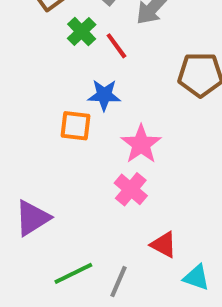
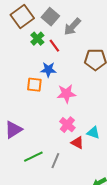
pink star: (141, 144) -> (66, 94), turned 30
pink cross: (131, 189) -> (67, 125), moved
cyan triangle: (196, 277) -> (93, 133), moved

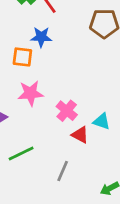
pink star: (66, 94) -> (30, 93), moved
gray line: (55, 161) -> (63, 171), moved

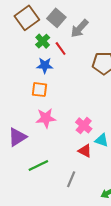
blue star: (41, 37) -> (45, 65), moved
pink cross: (67, 111) -> (84, 125), moved

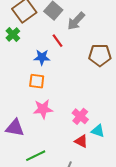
green cross: (43, 41) -> (13, 34), moved
purple triangle: (17, 137) -> (15, 128), turned 42

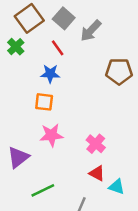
red line: (57, 41) -> (58, 48), moved
purple triangle: (15, 128) -> (18, 157), turned -48
cyan triangle: (98, 131) -> (117, 187), moved

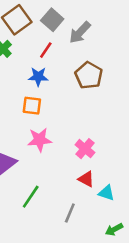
red line: (58, 48) -> (46, 50), turned 70
brown pentagon: (119, 71) -> (89, 75), moved, turned 30
green line: (43, 190) -> (31, 197), turned -30

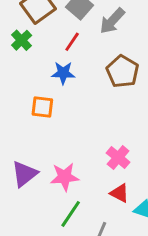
orange square: (32, 106) -> (42, 107), moved
pink star: (39, 140) -> (65, 177), moved
green line: (31, 197) -> (71, 214), moved

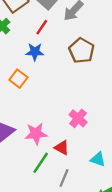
orange square: (42, 107) -> (18, 79), turned 30
red triangle: (120, 193) -> (62, 148), moved

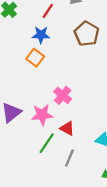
orange square: (18, 79) -> (35, 58), moved
pink cross: (78, 118) -> (63, 95), moved

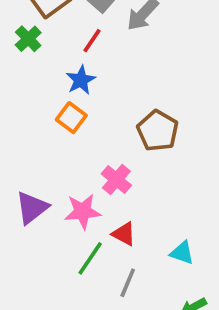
brown pentagon: (87, 34) -> (158, 131), moved
blue star: (41, 35) -> (81, 80), turned -30

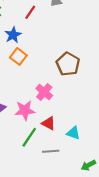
blue star: (81, 80) -> (13, 35), moved
cyan triangle: (182, 253) -> (73, 133), moved
gray line: (128, 283) -> (51, 151), turned 63

